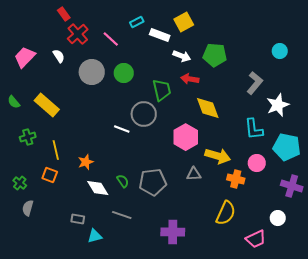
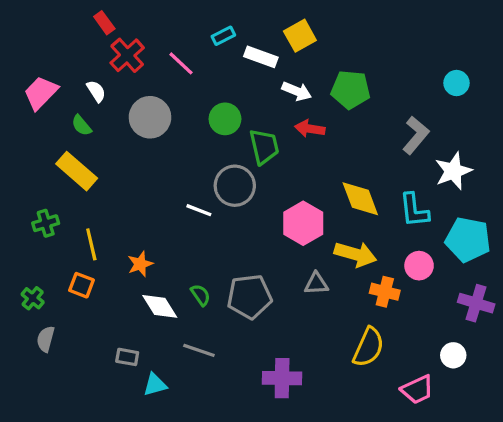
green circle: (124, 73) -> (225, 119), moved
green semicircle: (14, 102) -> (82, 125), moved
yellow diamond: (208, 108) -> (360, 199), moved

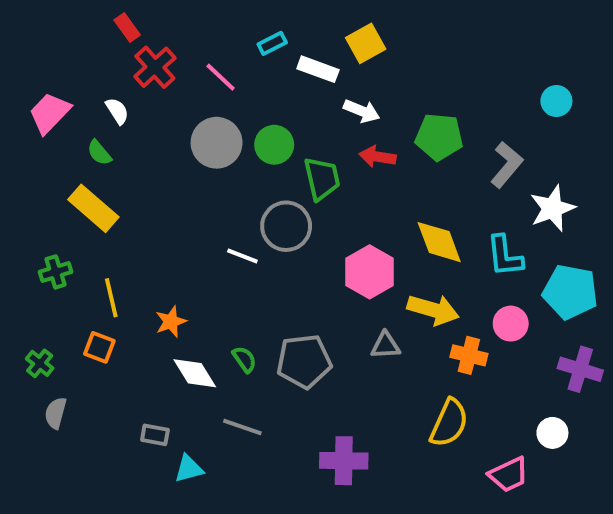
green pentagon: (351, 90) -> (439, 137), moved
gray circle: (150, 117) -> (217, 143), moved

